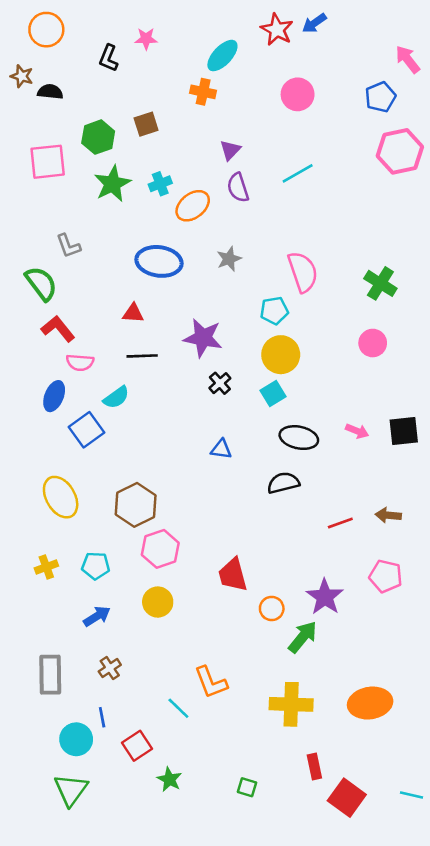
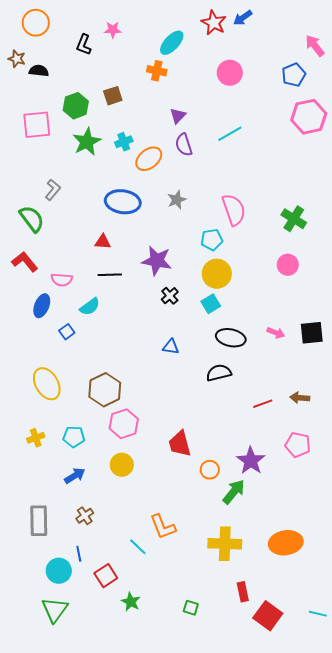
gray L-shape: (68, 246) -> (53, 190), turned -120
red L-shape: (58, 329) -> (25, 262), moved
blue square: (86, 430) -> (67, 332), size x0.6

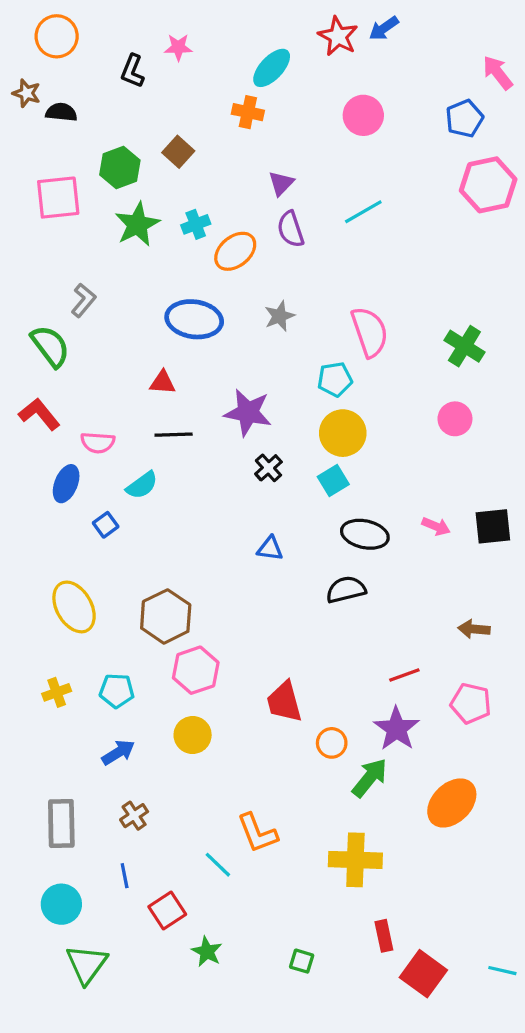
brown square: (113, 96) -> (178, 152), turned -30
red line: (263, 404) -> (404, 675), moved
orange ellipse: (286, 543) -> (452, 803), moved, turned -36
cyan circle: (59, 571) -> (61, 904), moved

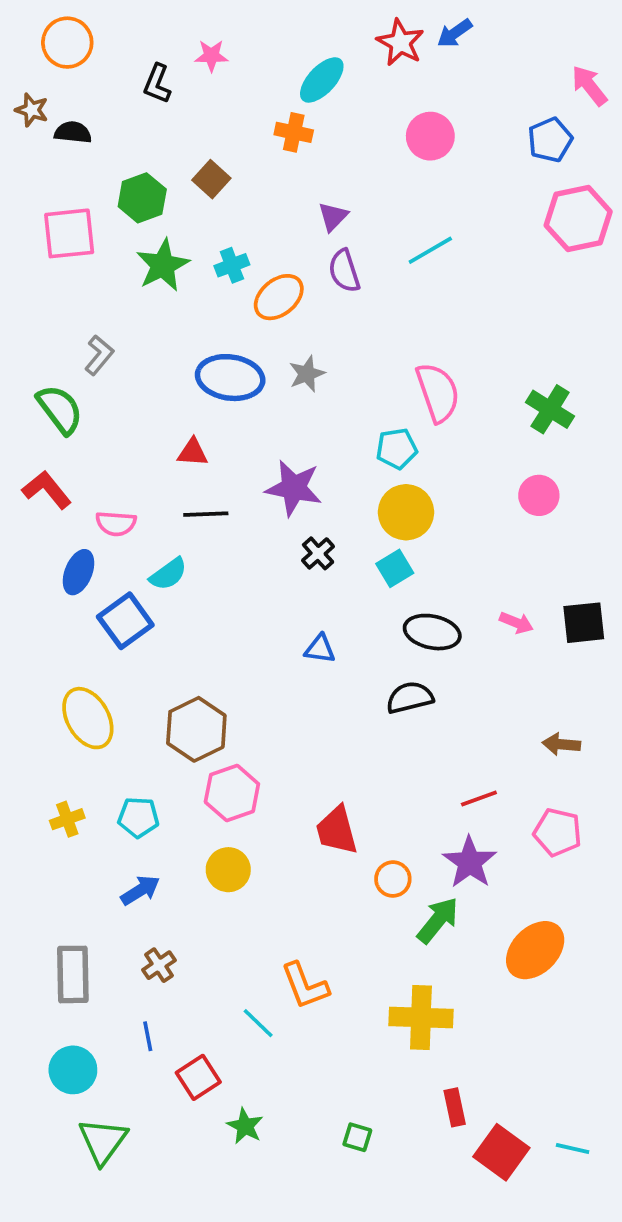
gray star: (280, 316) -> (307, 374), moved
blue square: (106, 525) -> (125, 621), size x1.8
cyan line: (502, 971) -> (573, 1148), moved

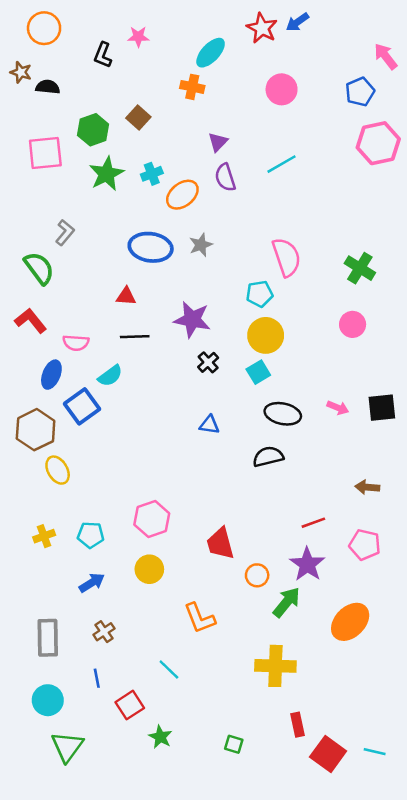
yellow ellipse: (88, 718) -> (58, 470), size x0.7
brown hexagon: (196, 729) -> (36, 430), moved
orange L-shape: (305, 986) -> (200, 618), moved

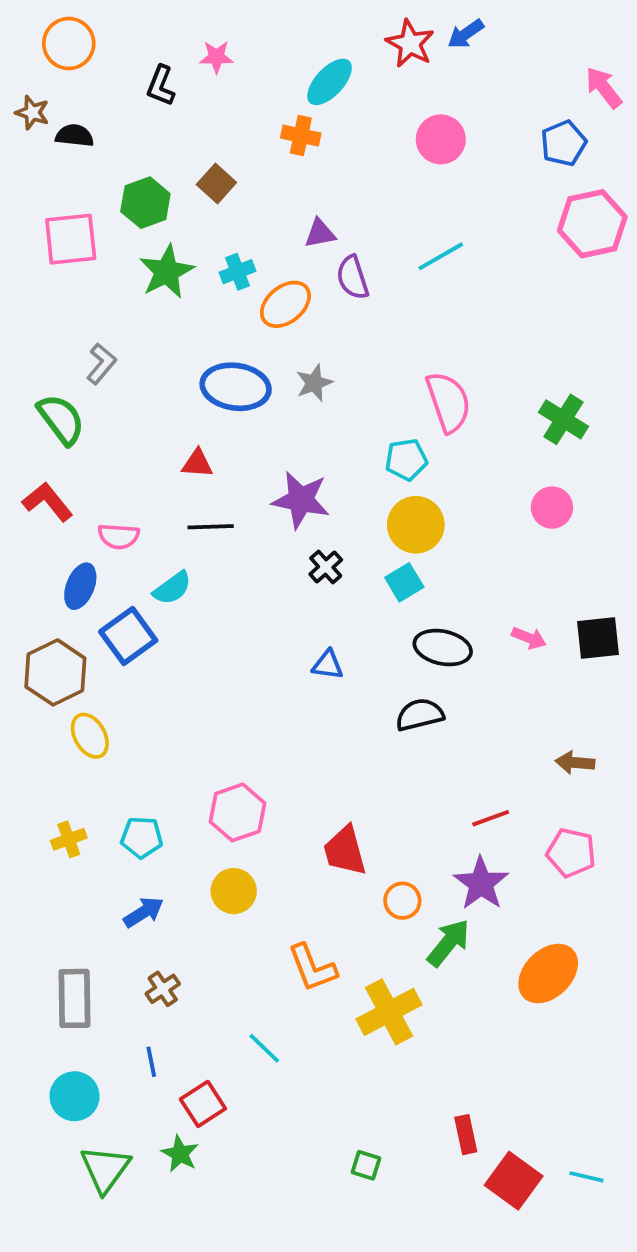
purple triangle: (218, 142) -> (320, 233), moved, turned 35
yellow cross: (275, 666) -> (389, 1012), moved, turned -30
green star: (160, 737) -> (180, 1154), moved

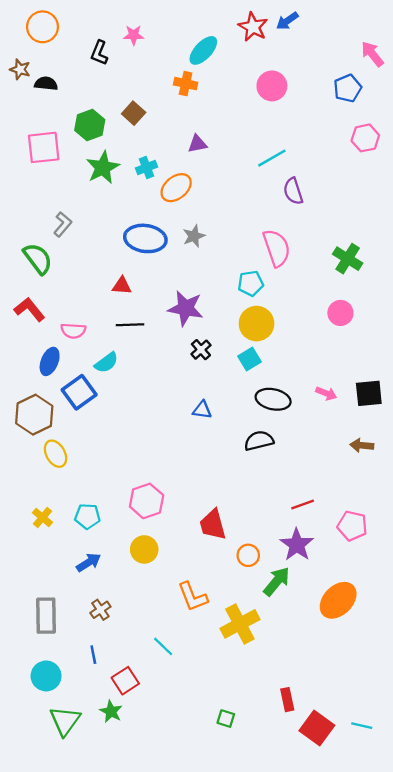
pink hexagon: (592, 224) -> (365, 138), size x0.7
purple semicircle: (353, 277) -> (293, 191), moved
brown arrow: (575, 763) -> (362, 445), moved
yellow cross: (69, 839) -> (43, 518), turned -30

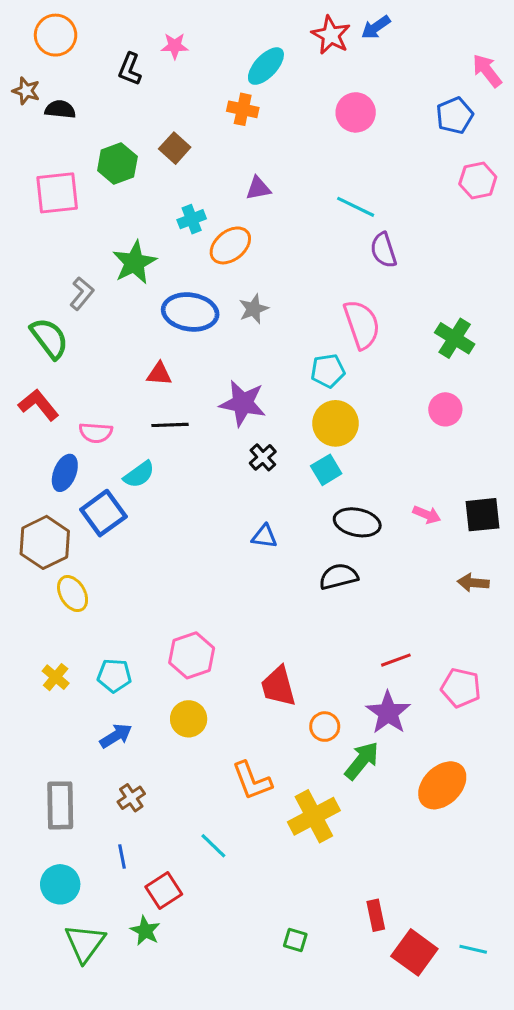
cyan line: (272, 158) -> (356, 207), turned 56
green star: (103, 168) -> (134, 262), moved

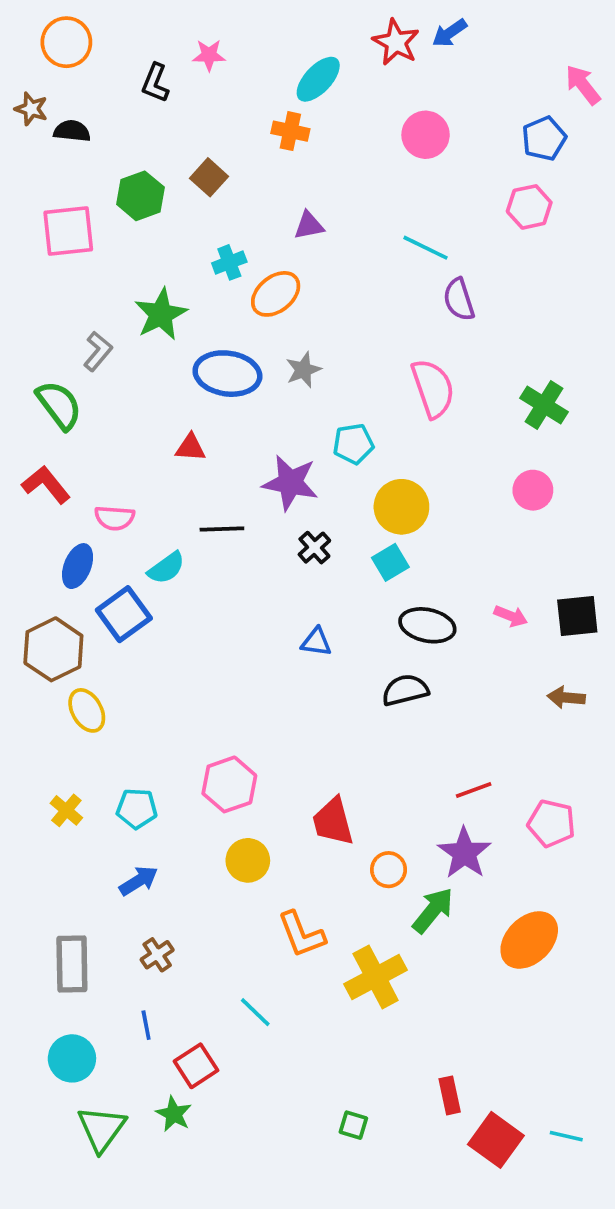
pink hexagon: (478, 181) -> (529, 207), moved
cyan pentagon: (328, 371) -> (353, 444), moved
black line: (170, 425) -> (222, 529), moved
yellow circle: (189, 719) -> (248, 860), moved

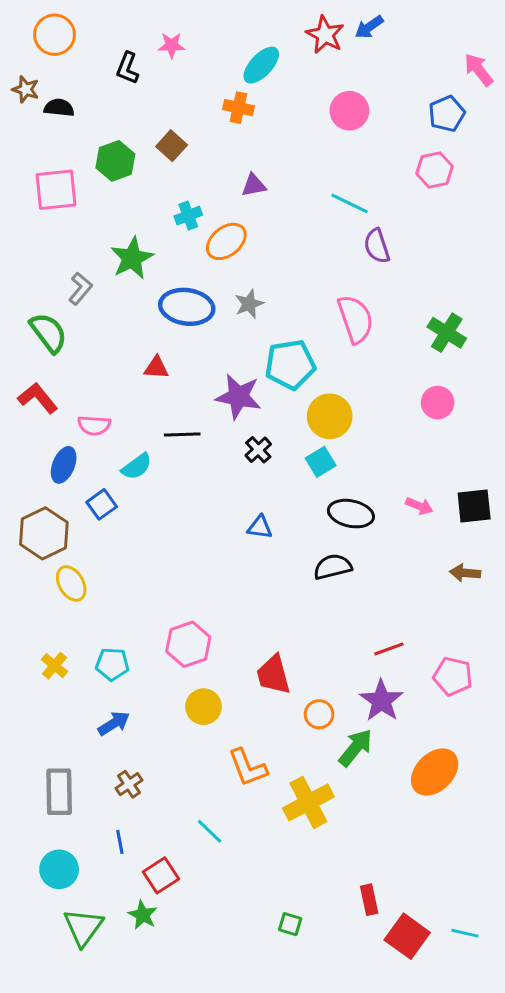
cyan pentagon: (353, 444) -> (290, 365), size x1.5
blue square: (124, 614) -> (102, 504), size x0.7

